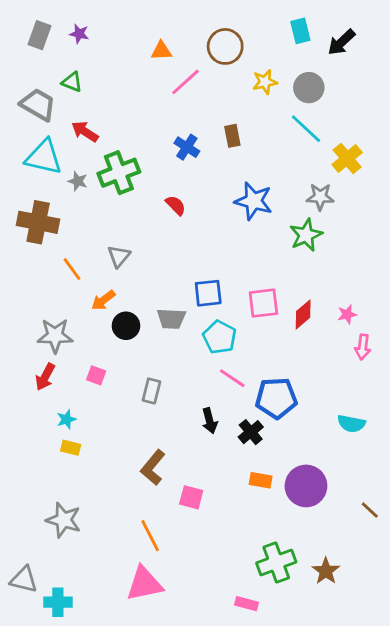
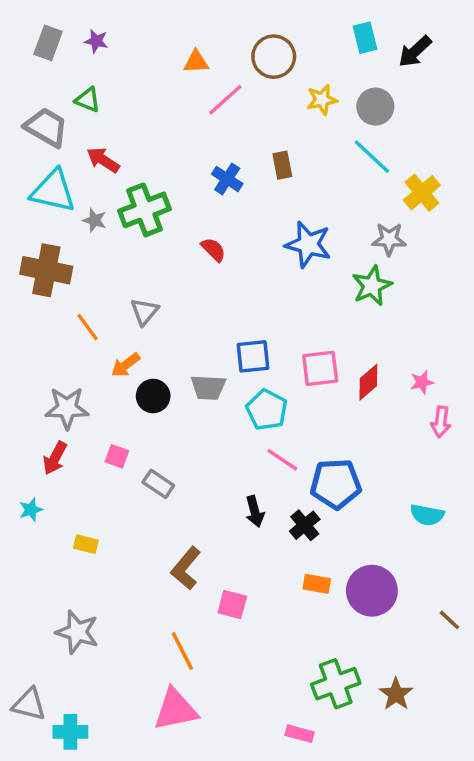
gray rectangle: (151, 391) -> (158, 484), moved, turned -70
cyan star: (66, 419) -> (31, 510), moved

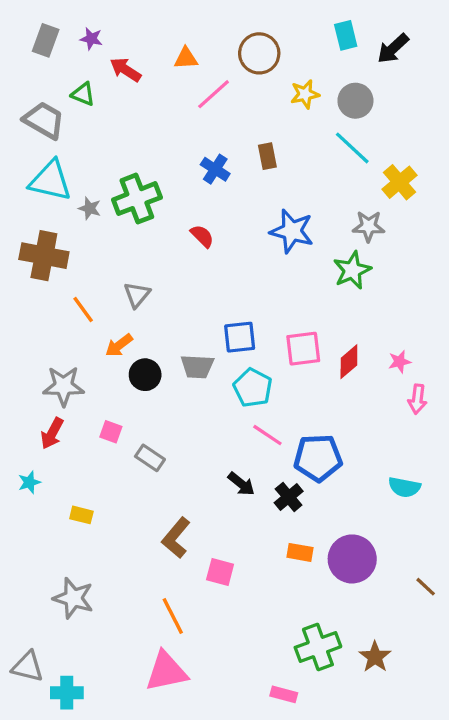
red arrow: (103, 160) -> (126, 70), moved
black arrow: (255, 511) -> (241, 484), turned -36

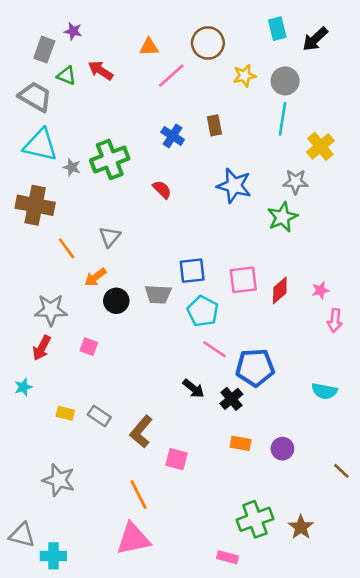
gray rectangle: (46, 40) -> (44, 50), moved
red arrow: (126, 70) -> (101, 70), moved
cyan line: (352, 148) -> (282, 119), turned 56
gray rectangle: (150, 458) -> (99, 416), moved
purple circle: (352, 559) -> (282, 449), size x0.6

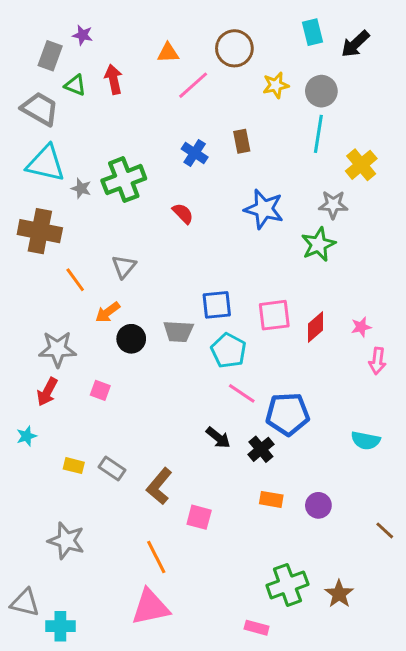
red arrow: (101, 70) -> (114, 79), turned 45

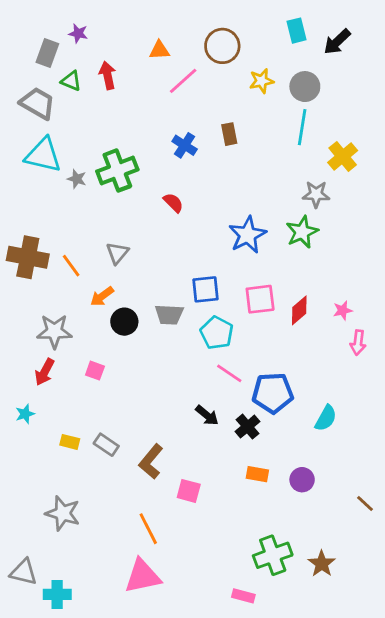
blue star: (264, 209) -> (247, 235), moved, turned 30
brown cross: (40, 231) -> (28, 257), moved
cyan semicircle: (366, 440) -> (326, 418), moved, turned -72

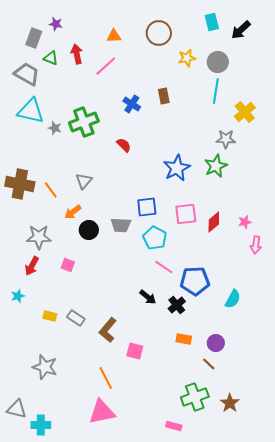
pink line: (183, 81) -> (106, 66), moved
brown line: (365, 503) -> (209, 364), moved

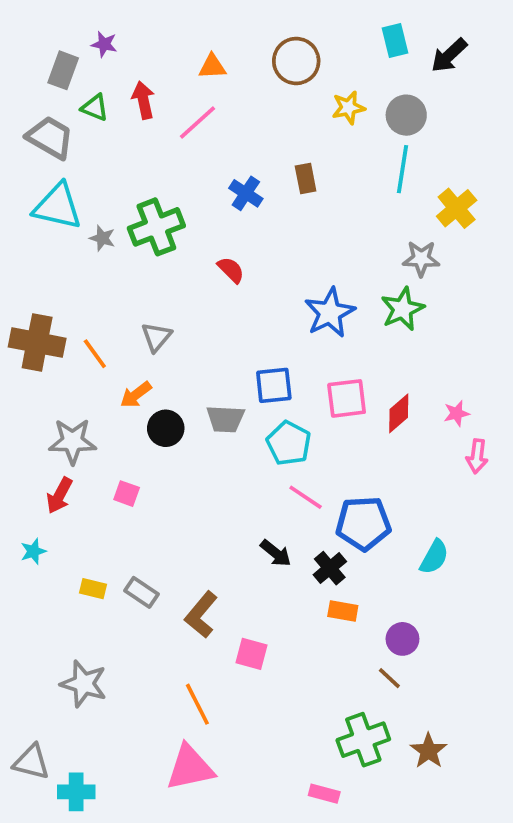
orange rectangle: (184, 339) -> (343, 611), moved

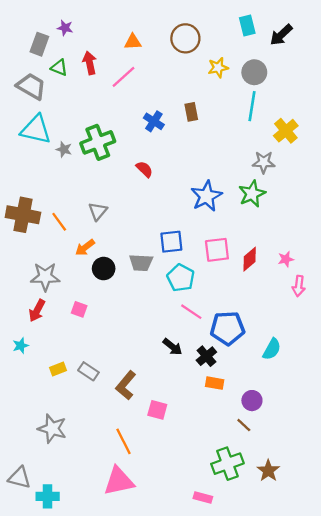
yellow rectangle: (93, 589) -> (58, 369), turned -35

